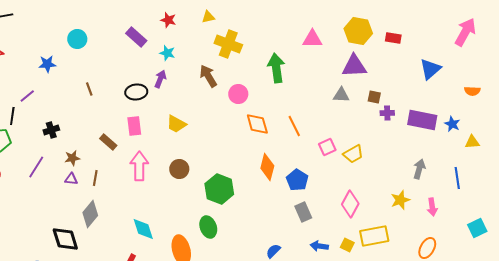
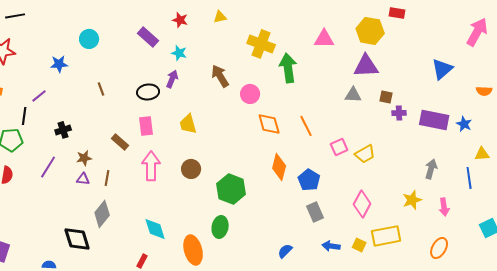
red rectangle: (393, 38) -> (397, 13), moved
yellow cross: (228, 44) -> (261, 44), moved
yellow trapezoid: (176, 124) -> (188, 124), turned 45
yellow triangle: (472, 142) -> (482, 154), moved
green ellipse: (208, 227) -> (220, 227), turned 30

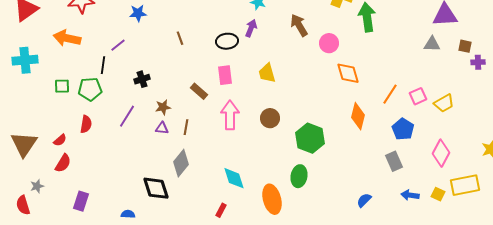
orange line: (306, 126) -> (390, 94), moved, turned 60
blue pentagon: (309, 180) -> (403, 129), moved

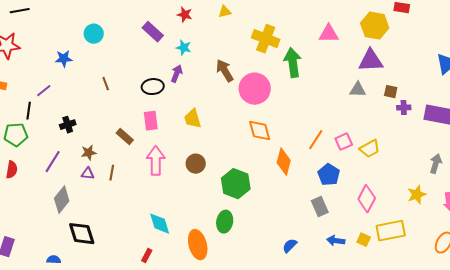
pink circle: (329, 43) -> (255, 89), size x1.6
orange diamond: (348, 73) -> (260, 131), moved
gray diamond: (181, 163) -> (62, 200), moved

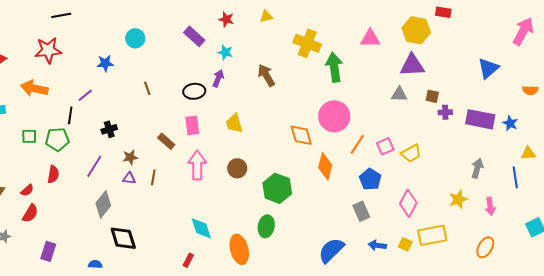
pink circle: (255, 89) -> (334, 116), moved
blue semicircle: (290, 246) -> (331, 250), size x1.8

